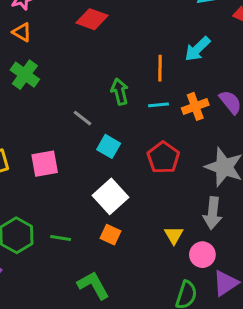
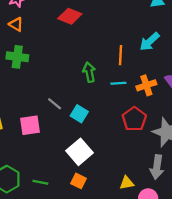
green cross: (25, 75) -> (17, 57), turned -30
gray line: (82, 118) -> (55, 104), moved
red pentagon: (163, 158) -> (134, 119), moved
yellow triangle: (174, 235) -> (127, 183), turned 48

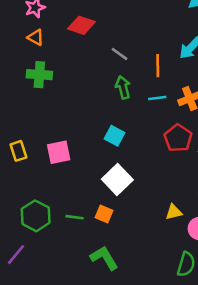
red diamond: (70, 16) -> (81, 25), moved
gray line: (55, 104) -> (120, 54), moved
orange square: (79, 181) -> (104, 214), moved

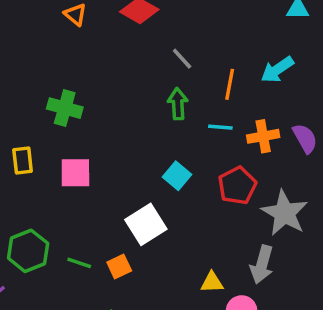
green cross: (39, 75) -> (65, 108), moved
cyan square: (114, 136) -> (177, 176), moved
orange square: (104, 214) -> (119, 267), turned 30

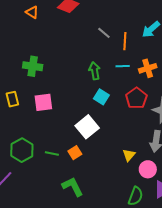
gray line: (182, 59) -> (104, 33), moved
green arrow: (178, 104) -> (95, 71), moved
yellow triangle: (212, 282) -> (129, 155), turned -40

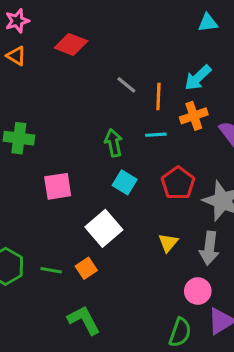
orange cross: (148, 68) -> (194, 116), moved
pink square: (43, 102) -> (58, 186), moved
yellow triangle: (129, 155) -> (168, 243), moved

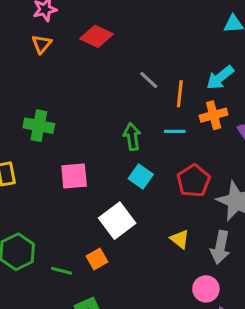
orange triangle: (16, 56) -> (42, 44), turned 35
yellow triangle: (168, 243) -> (180, 239), turned -35
green line: (51, 270) -> (62, 271), moved

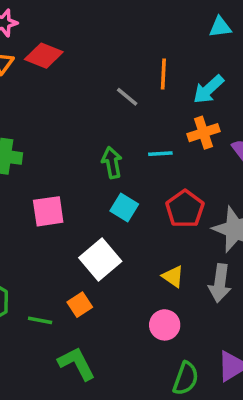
red diamond: (97, 36) -> (44, 56), moved
orange line: (180, 94) -> (163, 74), moved
pink circle: (206, 289) -> (165, 325), moved

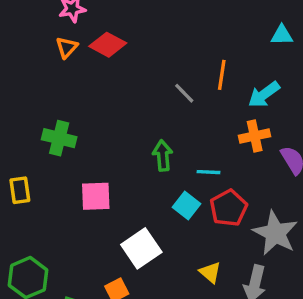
cyan line: (160, 154) -> (208, 172), moved
cyan square: (124, 207) -> (186, 205), moved

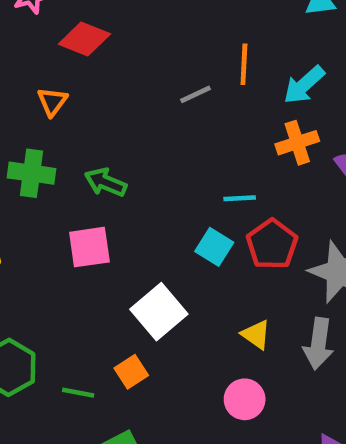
orange triangle: (67, 47) -> (52, 102), moved
gray line: (184, 93) -> (195, 94), turned -65
green arrow: (163, 155) -> (106, 182), moved, turned -56

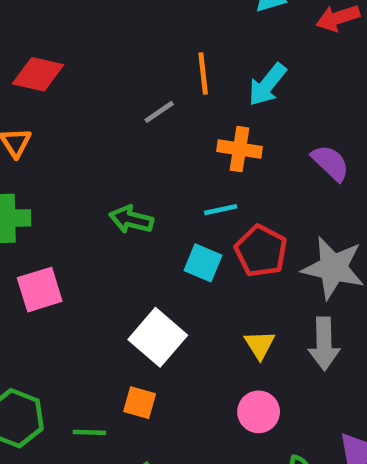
orange cross: (297, 143) -> (239, 149), moved, turned 36
green arrow: (106, 182) -> (131, 219), moved
pink square: (89, 247) -> (40, 290), moved
yellow triangle: (256, 335) -> (260, 345), turned 32
orange square: (131, 372) -> (140, 403), turned -32

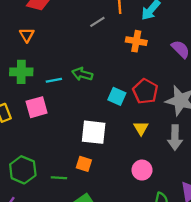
cyan line: (221, 210) -> (54, 80), moved
white square: (158, 337) -> (94, 132), turned -36
yellow triangle: (260, 345) -> (141, 128), moved

